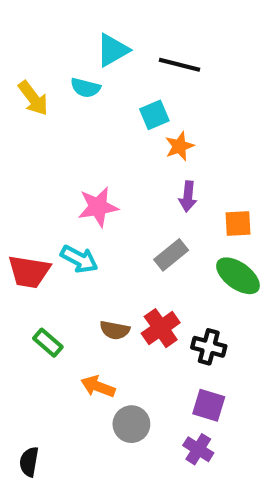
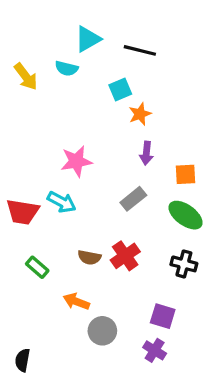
black cross: (209, 347) -> (184, 264), moved

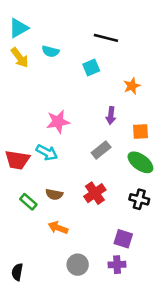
cyan triangle: (88, 39) -> (18, 28), moved
orange star: (140, 114) -> (132, 86), moved
brown semicircle: (89, 257) -> (54, 194), moved
gray circle: (102, 331) -> (78, 265), moved
purple cross: (155, 350) -> (117, 265), turned -35

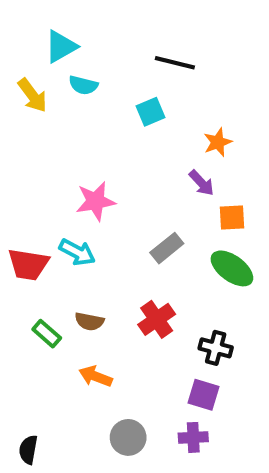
cyan triangle: (18, 28) -> (61, 47), moved
purple arrow: (111, 116) -> (201, 183), moved, turned -49
black cross: (139, 199) -> (216, 348), moved

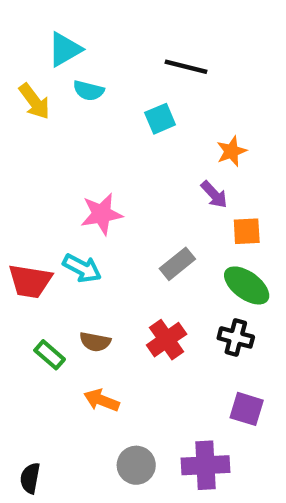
black cross: (216, 348) -> (236, 337), moved
purple square: (203, 395) -> (247, 409), moved
purple cross: (193, 437) -> (205, 465), size x1.5

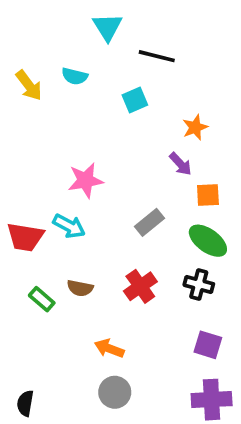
cyan triangle: (65, 49) -> (107, 27), moved, turned -32
orange arrow: (102, 400) -> (109, 348), moved
purple cross: (205, 465) -> (212, 400), moved

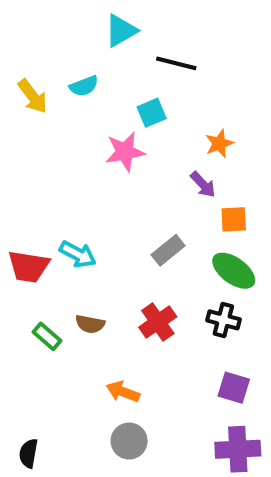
cyan triangle: (107, 27) -> (121, 31), turned 32
cyan semicircle: (75, 76) -> (84, 86), turned -35
pink star: (86, 180) -> (125, 152), moved

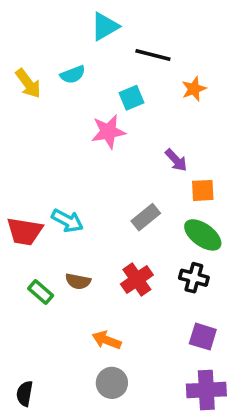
orange star: (219, 143) -> (194, 89), moved

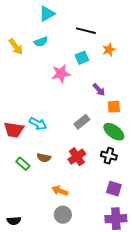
cyan triangle: (105, 26) -> (47, 14), moved
cyan square: (132, 98) -> (82, 58), moved
black semicircle: (25, 394) -> (14, 221), turned -104

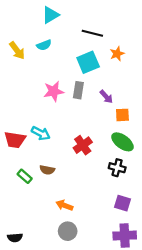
cyan square: (82, 58) -> (88, 62), size x1.5
pink star: (61, 74) -> (54, 91), moved
gray rectangle: (82, 122) -> (78, 90), moved, turned -42
red cross: (77, 157) -> (83, 145), moved

